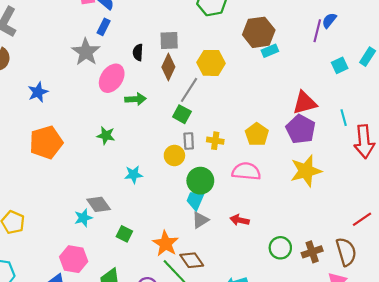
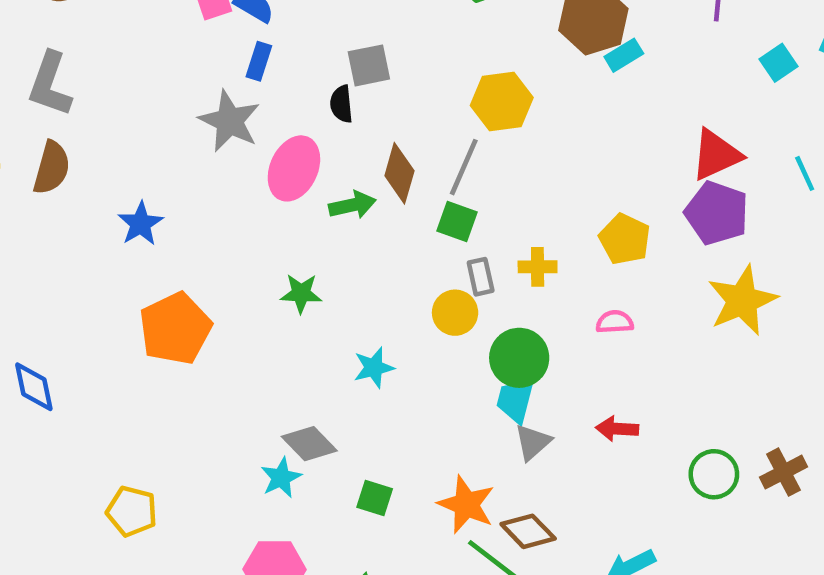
gray square: (169, 40) -> (369, 65), moved
brown diamond: (168, 67) -> (399, 173), moved
pink semicircle: (246, 171) -> (615, 322), size x0.6

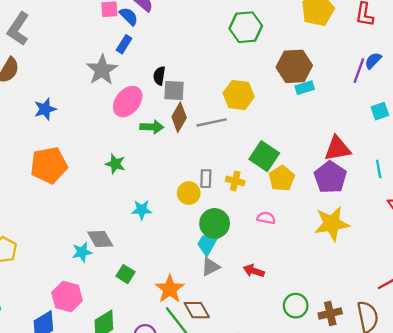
gray square: (369, 65) -> (174, 91), moved
gray line: (464, 167) -> (212, 122), turned 40
green square: (457, 222) -> (264, 156), moved, size x1.4

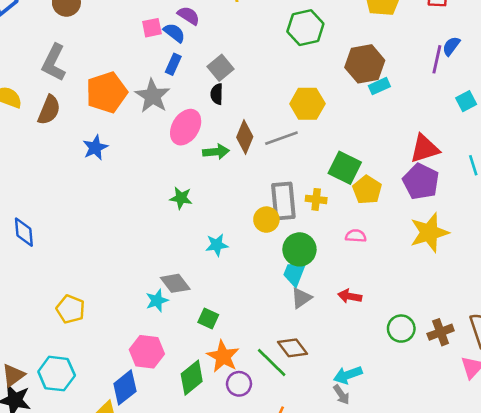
gray square: (174, 91) -> (220, 68), moved, turned -35
orange pentagon: (49, 165) -> (107, 92), moved
gray rectangle: (206, 179) -> (283, 201), size x1.8
orange star: (170, 289) -> (223, 356), moved

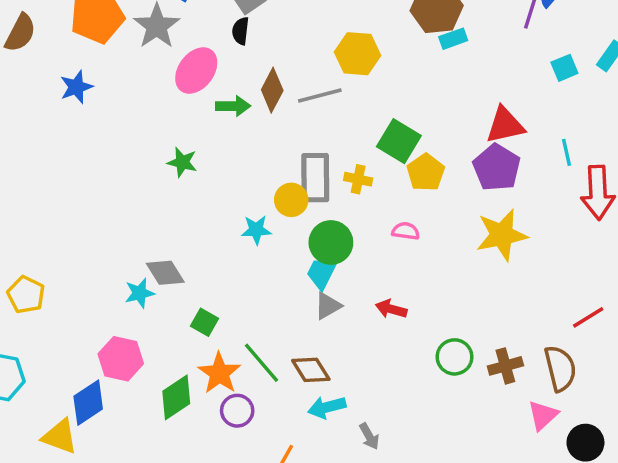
cyan star: (217, 245) -> (256, 230), moved
green line: (272, 362) -> (261, 363), moved
cyan arrow: (348, 375) -> (327, 407), moved

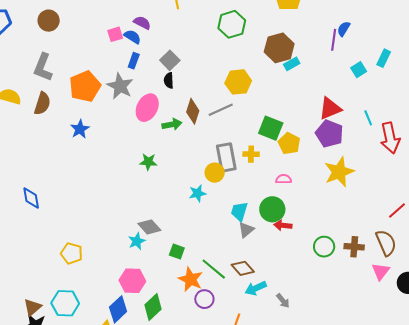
green circle: (331, 242) -> (272, 209), moved
brown cross: (505, 366) -> (354, 247), turned 30
green diamond: (176, 397) -> (153, 307), moved

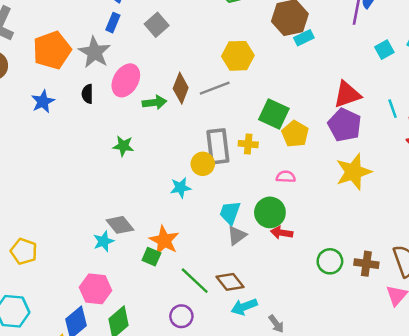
black semicircle: (169, 80) -> (87, 94), moved
orange star: (191, 279) -> (164, 240), moved

